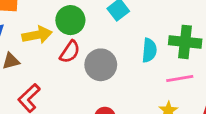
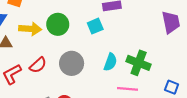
red semicircle: (70, 52) -> (38, 65), moved

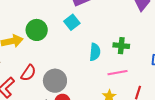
gray circle: (72, 63) -> (55, 81), moved
green cross: (139, 63) -> (121, 46), size x0.7

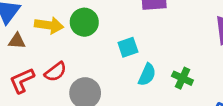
cyan square: (72, 22) -> (128, 47), moved

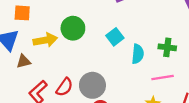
red semicircle: (56, 72) -> (64, 87), moved

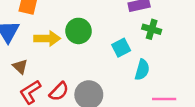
green cross: (167, 47) -> (152, 29), moved
brown triangle: (23, 61) -> (20, 67), moved, turned 48

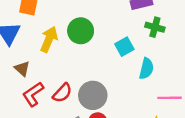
yellow arrow: (47, 39) -> (49, 39), turned -65

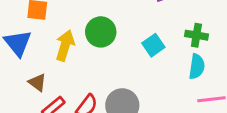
green cross: (155, 27) -> (196, 35), moved
cyan semicircle: (146, 69) -> (197, 67), moved

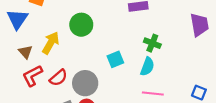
yellow arrow: (65, 45) -> (51, 43), moved
cyan square: (153, 45) -> (115, 59), moved

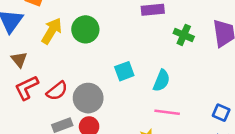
yellow arrow: (51, 43) -> (52, 31), moved
green cross: (152, 43) -> (184, 35), moved

